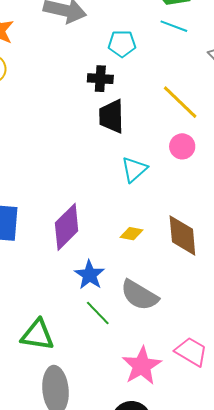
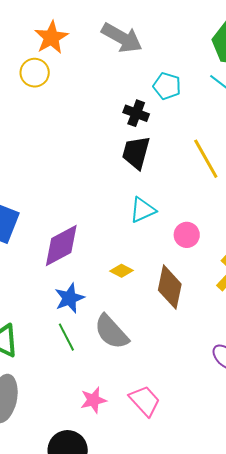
pink circle: (182, 146) -> (187, 235), moved
pink star: (142, 366) -> (93, 400), size x0.7

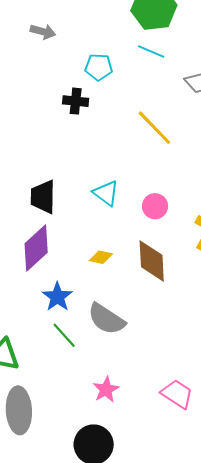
gray arrow: (122, 38) -> (43, 32), size x0.6
black trapezoid: (136, 153) -> (43, 197), moved
cyan triangle: (143, 210) -> (106, 193), turned -44
pink trapezoid: (145, 401) -> (177, 394), moved

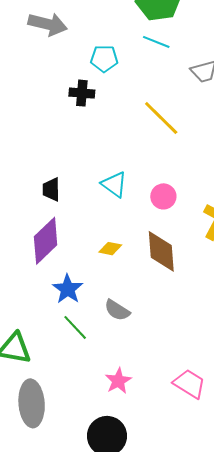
gray arrow: (43, 32) -> (48, 24), size x1.5
black trapezoid: (43, 197) -> (51, 189), size x0.7
gray semicircle: (106, 319) -> (117, 310), size x0.7

